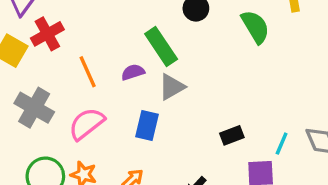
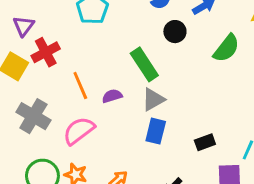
green semicircle: (255, 27) -> (226, 48), turned 68
purple semicircle: (133, 72) -> (112, 96), moved
blue rectangle: (147, 125) -> (156, 131), moved

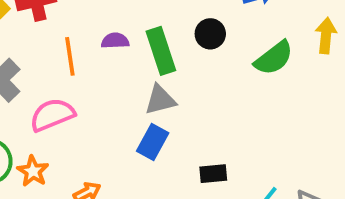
black circle: (175, 32) -> (210, 34), moved
purple semicircle: (112, 96) -> (115, 41), moved

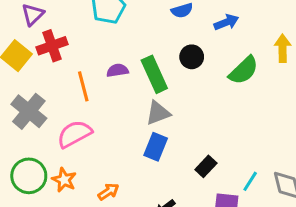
black rectangle: (213, 174) -> (206, 166), turned -35

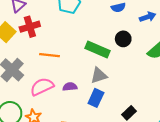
purple semicircle: (118, 70) -> (70, 87), moved
green rectangle: (154, 74) -> (98, 49), turned -45
orange line: (83, 86) -> (49, 55), turned -72

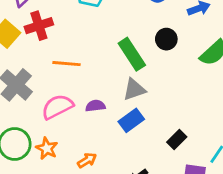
green rectangle: (98, 49) -> (132, 54), turned 35
blue rectangle: (96, 98) -> (131, 120), turned 30

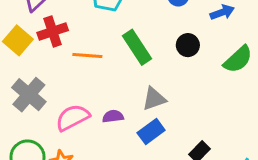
green rectangle: (132, 54) -> (137, 47), moved
orange line: (67, 64) -> (87, 55), moved

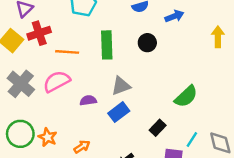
green rectangle: (137, 47) -> (107, 45), turned 32
green semicircle: (238, 59) -> (186, 96), moved
pink semicircle: (73, 117) -> (57, 81), moved

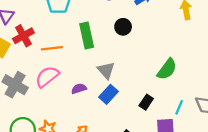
gray triangle: (121, 86) -> (106, 70), turned -42

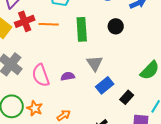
orange line: (52, 48) -> (49, 24), moved
pink semicircle: (47, 77) -> (41, 75), moved, turned -80
blue rectangle: (108, 94) -> (105, 85), moved

